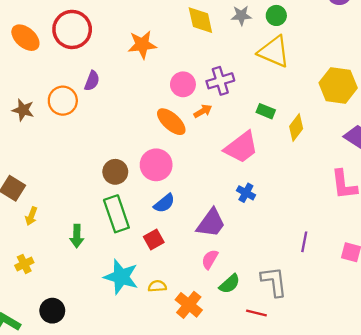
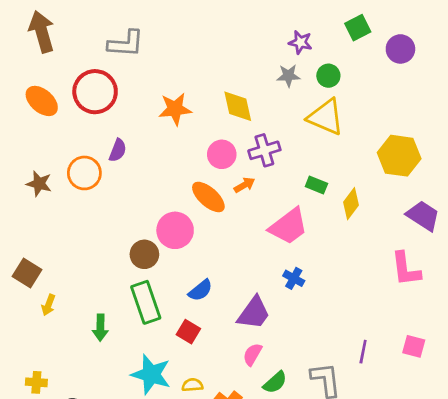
yellow diamond: (200, 20) -> (238, 106), moved
pink circle: (156, 165) -> (175, 230), moved
red square: (154, 239) -> (188, 332), turned -30
purple line: (304, 242) -> (363, 352), moved
yellow cross: (24, 264) -> (36, 382), moved, turned 30

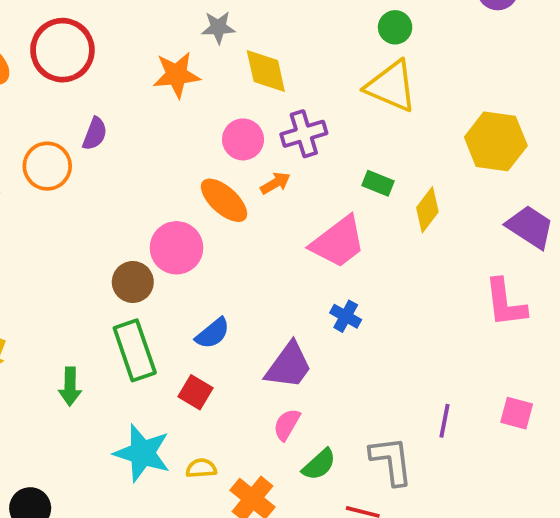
gray star: (288, 76) -> (218, 27), moved

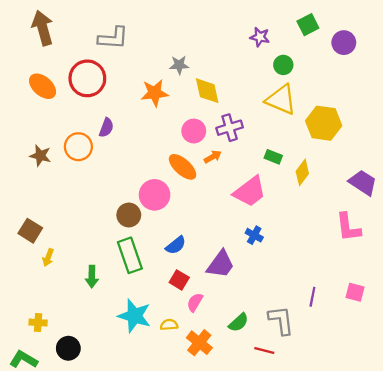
yellow hexagon: (496, 141) -> (324, 123), moved
red square: (195, 392) -> (179, 280), moved
pink semicircle: (287, 425) -> (195, 302), moved

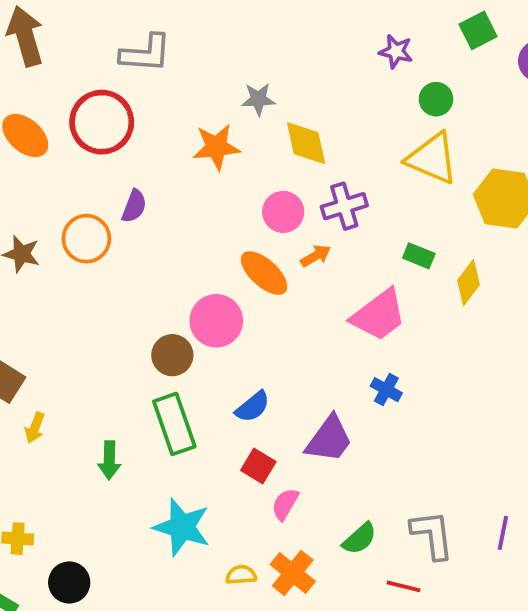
purple line: (312, 297) -> (503, 533), moved
yellow semicircle: (169, 325) -> (241, 575), moved

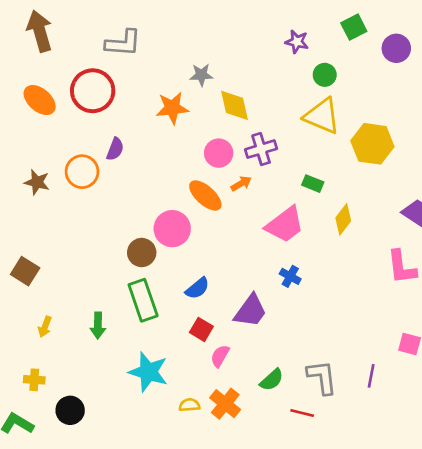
yellow diamond: (468, 283) -> (343, 219), moved
yellow arrow: (35, 428) -> (45, 327), moved

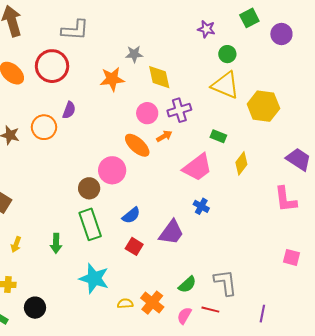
pink semicircle: (220, 356) -> (184, 316), moved
purple line: (371, 376) -> (262, 314), moved

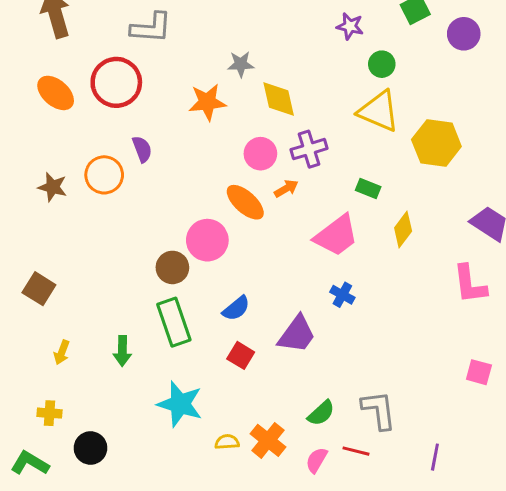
purple semicircle: (69, 110) -> (142, 149), turned -42

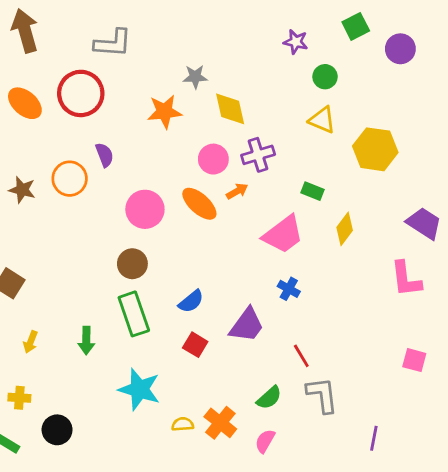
yellow triangle: (379, 111) -> (322, 120), size x0.7
pink circle: (207, 240) -> (145, 209), moved
red line: (356, 451) -> (301, 356), moved, turned 45

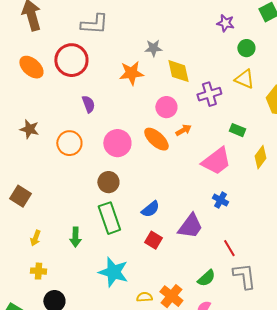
purple cross: (258, 155) -> (209, 94), moved
orange circle: (70, 179) -> (69, 143), moved
yellow cross: (19, 398) -> (38, 271), moved

